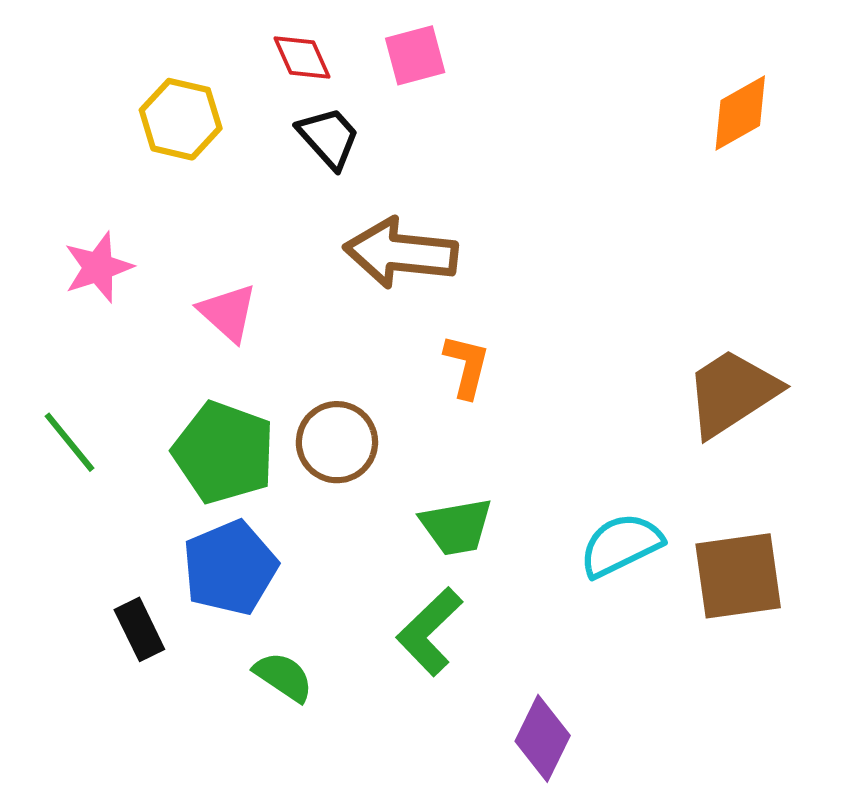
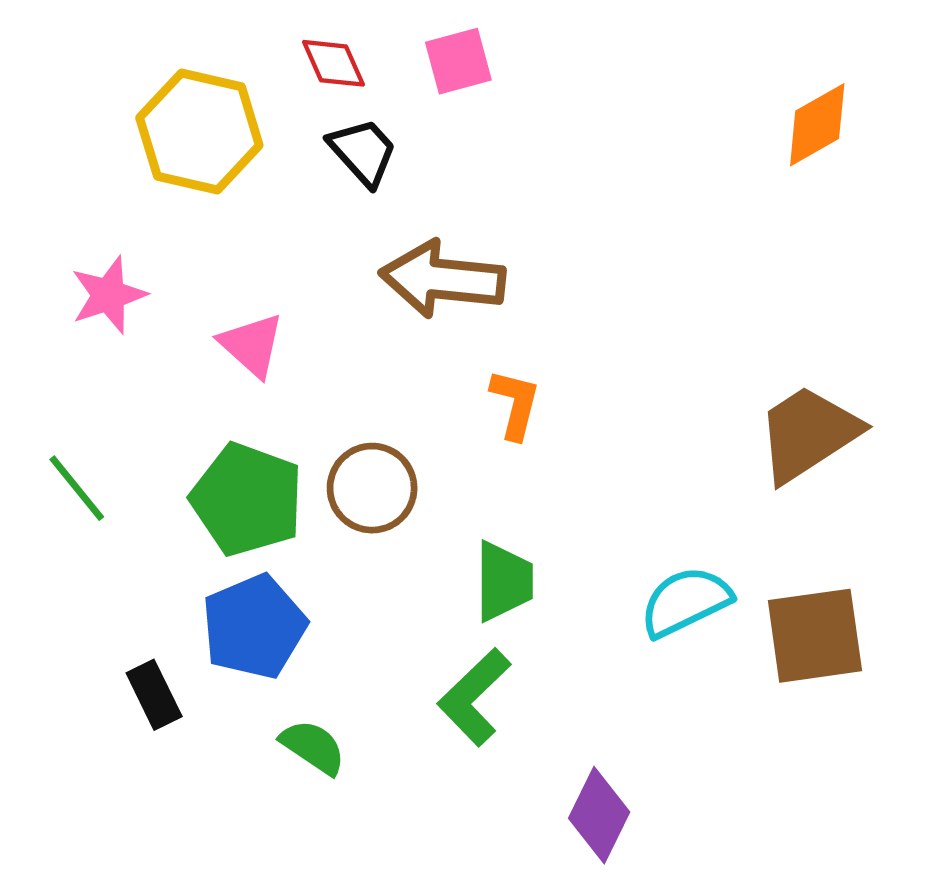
yellow hexagon: (181, 119) -> (199, 131), size x1.4
green trapezoid: (456, 527) -> (504, 581), turned -80

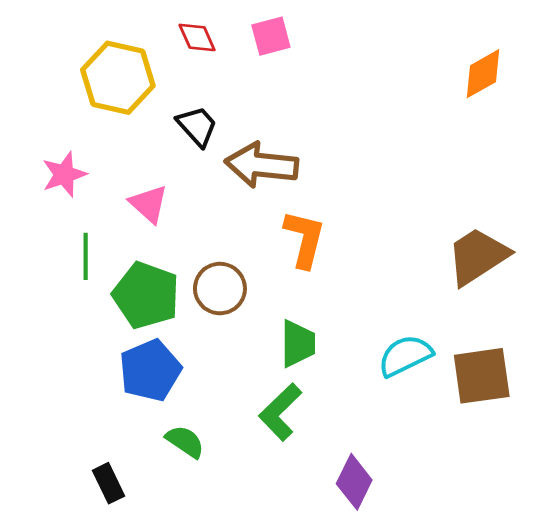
black trapezoid: (363, 152) -> (197, 126), moved
orange L-shape: (515, 404) -> (305, 239), size x1.4
green line: (77, 488) -> (86, 256), moved, turned 39
black rectangle: (154, 695) -> (109, 483), moved

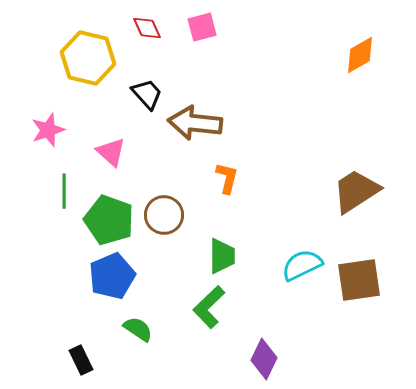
orange L-shape: (305, 239) -> (227, 178), size x0.7

